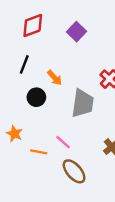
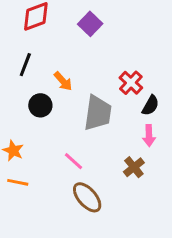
orange line: (39, 152) -> (18, 182), moved

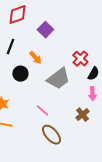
purple square: (90, 24) -> (45, 30), moved
gray trapezoid: (98, 113) -> (58, 79), turned 45

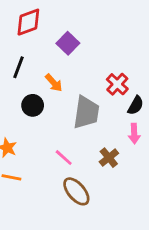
gray trapezoid: (58, 79) -> (86, 112), turned -45
brown cross: (82, 115) -> (109, 158), moved

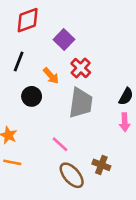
red cross: (117, 84) -> (81, 68), moved
brown cross: (109, 158) -> (101, 165), moved, turned -30

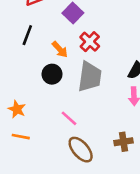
black circle: (32, 96) -> (52, 74), moved
brown cross: (101, 165) -> (124, 142), moved, turned -30

